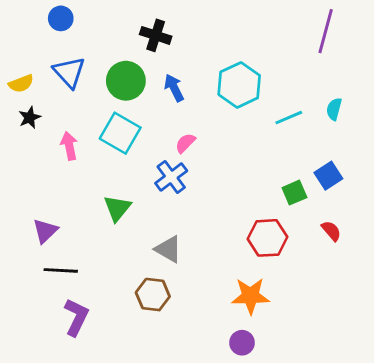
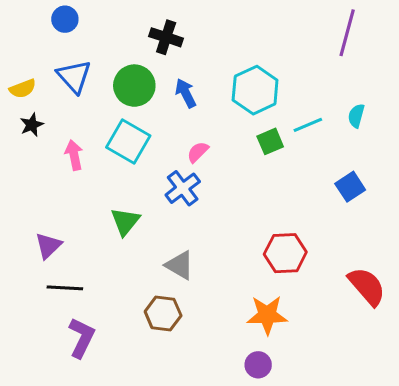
green square: (294, 193) -> (270, 141), moved
red semicircle: (331, 231) -> (367, 286), moved, size x1.8

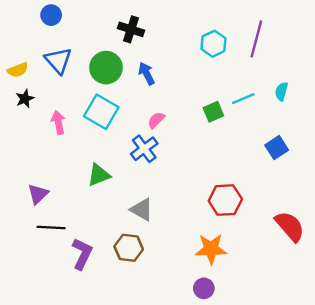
purple line: (347, 33) -> (256, 39), moved
cyan hexagon: (255, 90) -> (213, 44), moved, size x0.7
green triangle: (125, 221) -> (99, 175), turned 30
purple L-shape: (82, 338) -> (82, 254), moved

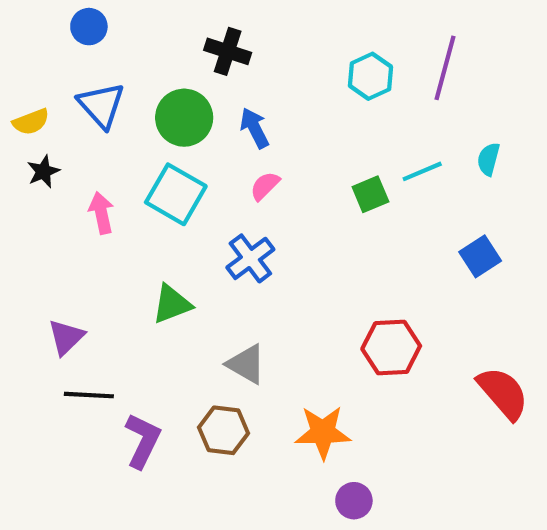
pink semicircle: (156, 120) -> (265, 186), moved
orange star: (211, 249) -> (323, 432), moved

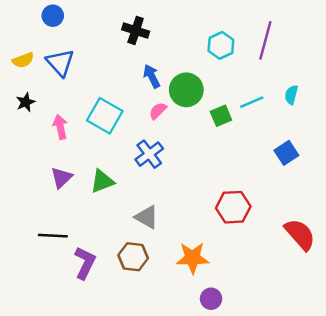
green circle: (184, 118) -> (186, 90), moved
yellow semicircle: (31, 122) -> (23, 60), moved
purple triangle: (66, 337) -> (61, 178), moved

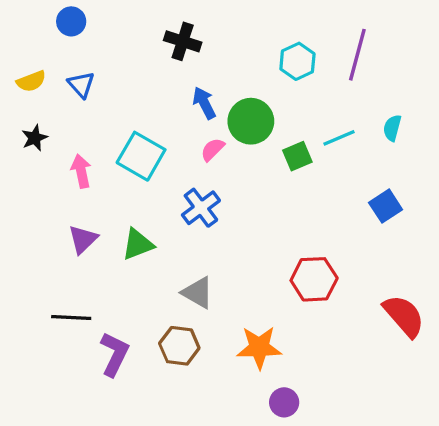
blue triangle: (60, 63) -> (81, 85), size x0.7

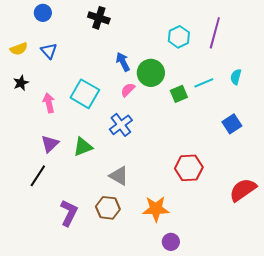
black cross: (183, 41) -> (99, 18), moved
red semicircle: (404, 316) -> (243, 190), turned -84
black line: (71, 318) -> (38, 176), moved, turned -60

